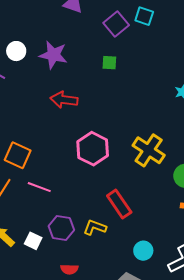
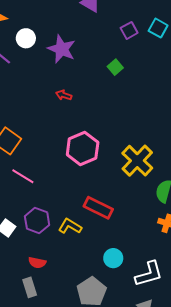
purple square: (116, 24) -> (129, 30), size x0.7
green square: (109, 63) -> (115, 67), turned 35
red arrow: (64, 100) -> (64, 95), size x0.6
red rectangle: (119, 204) -> (98, 208), turned -40

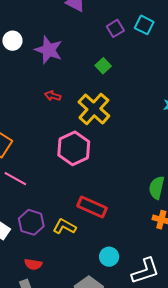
yellow cross: (137, 161) -> (94, 109), moved

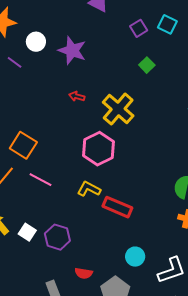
green square: (103, 66) -> (147, 65), moved
purple hexagon: (31, 222) -> (57, 237), moved
yellow L-shape: (64, 227) -> (89, 189), moved
red semicircle: (33, 264) -> (84, 273), moved

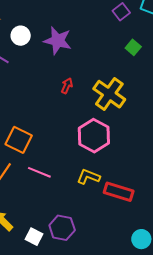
red arrow: (77, 96) -> (67, 86), turned 105
white square: (27, 232) -> (34, 237), moved

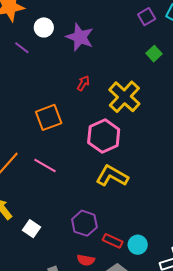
orange square: (19, 140) -> (49, 117), moved, turned 36
yellow L-shape: (88, 177) -> (112, 176), moved, size x1.4
red rectangle: (119, 192) -> (113, 241), moved, size x0.7
purple hexagon: (62, 228) -> (84, 223), moved

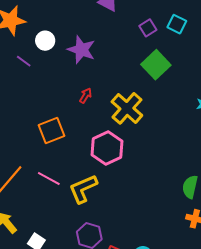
green square: (154, 54) -> (156, 65), size x1.8
yellow L-shape: (112, 176) -> (83, 189), moved, turned -52

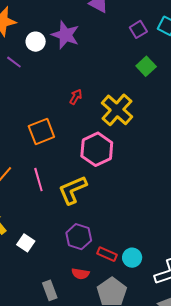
purple star: (81, 50) -> (65, 35), moved
green square: (156, 65) -> (146, 66), size x0.7
pink line: (49, 179) -> (38, 180), turned 45

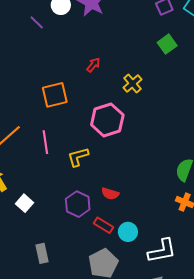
yellow cross: (117, 110) -> (133, 83), size x0.6
yellow L-shape: (73, 190) -> (78, 157), size x0.7
red semicircle: (80, 274) -> (110, 194), moved

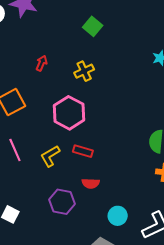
green square: (167, 44) -> (93, 26), moved
yellow cross: (133, 83) -> (84, 71), turned 30
red rectangle: (104, 225) -> (83, 151), moved

